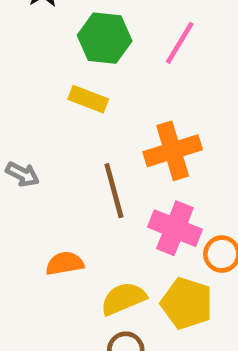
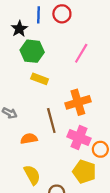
green hexagon: (105, 38) -> (32, 51), moved
orange semicircle: (65, 263) -> (29, 139), moved
yellow semicircle: (123, 299) -> (32, 175), moved, turned 84

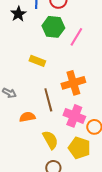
green hexagon: (32, 51) -> (53, 27), moved
yellow semicircle: (32, 175) -> (50, 140), moved

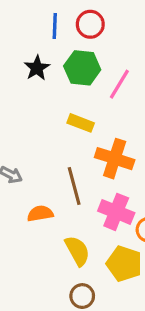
black star: (18, 14) -> (37, 68), moved
yellow rectangle: (37, 61) -> (81, 123), moved
orange cross: (73, 83) -> (115, 159), turned 35

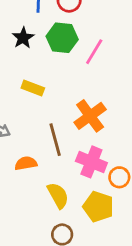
yellow rectangle: (81, 123) -> (33, 88), moved
orange cross: (115, 159) -> (90, 116), turned 36

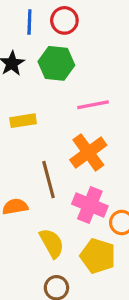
pink line: (94, 52) -> (93, 105), moved, turned 48
yellow rectangle: (33, 88) -> (23, 121), turned -30

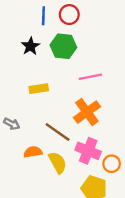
brown line: (49, 180) -> (58, 132), turned -40
yellow semicircle: (52, 243) -> (58, 163), moved

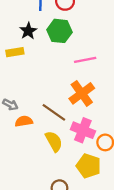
yellow rectangle: (39, 89) -> (15, 52), moved
orange semicircle: (33, 152) -> (24, 121), moved

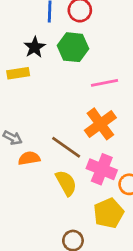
yellow pentagon: (88, 166) -> (109, 213), turned 30

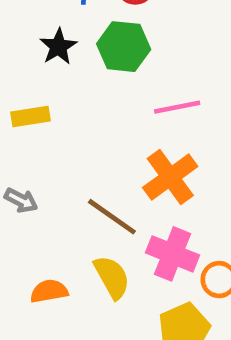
yellow rectangle: (18, 73) -> (30, 116), moved
orange semicircle: (29, 158) -> (49, 291), moved

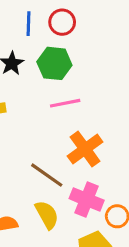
pink line: (177, 107) -> (65, 103), moved

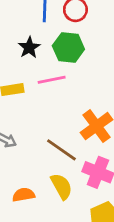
pink line: (65, 103) -> (52, 80), moved

